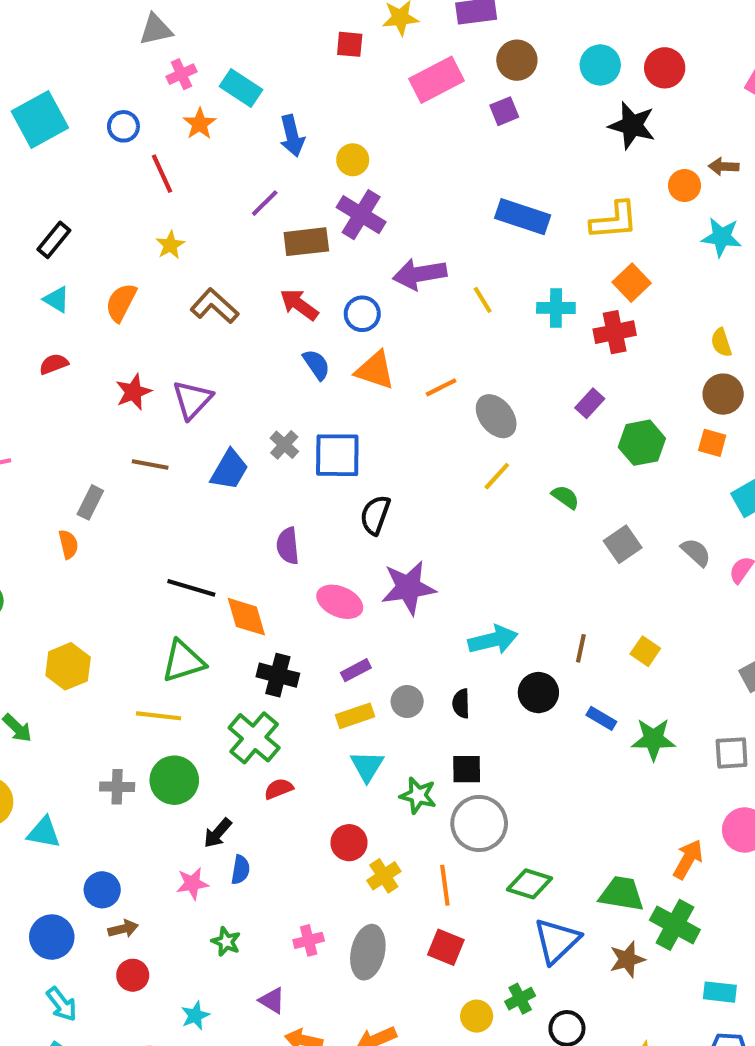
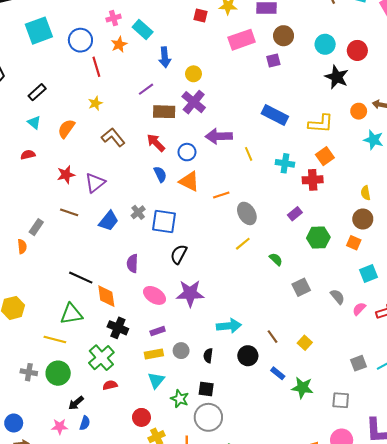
blue circle: (123, 126) -> (80, 40), size x1.5
brown line: (581, 648) -> (272, 337), turned -56

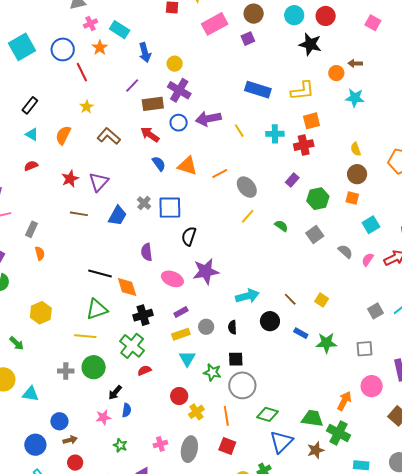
blue circle: (187, 152) -> (179, 123), moved
orange square: (325, 156) -> (311, 121), turned 30
gray rectangle: (36, 227) -> (31, 229), moved
gray square: (301, 287) -> (315, 234), moved
black cross: (118, 328) -> (143, 315), turned -30

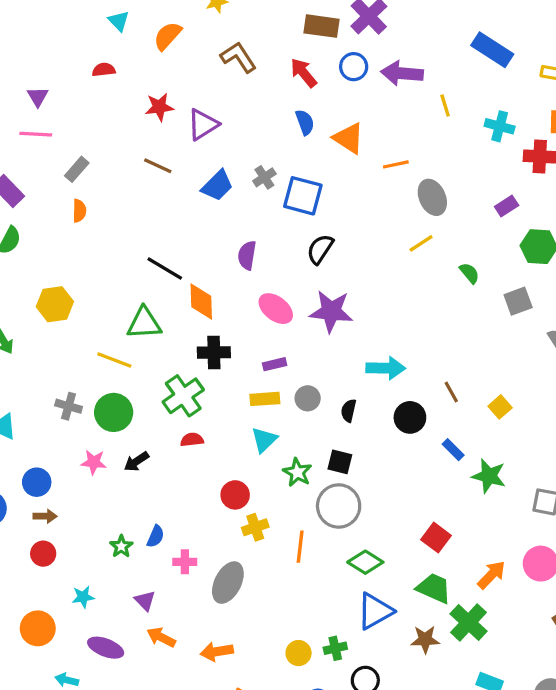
blue semicircle: (127, 410) -> (156, 536), moved
pink star: (103, 417) -> (94, 462), moved
red square: (227, 446) -> (436, 538), moved

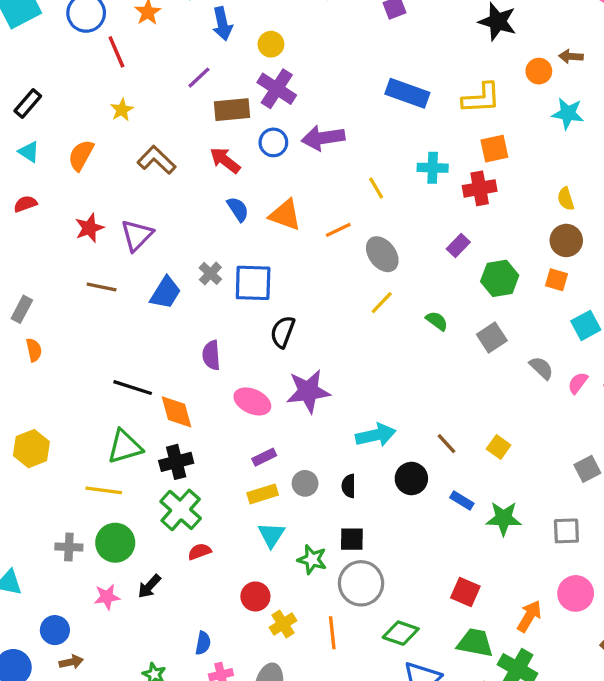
yellow line: (445, 106) -> (376, 188), moved
black cross: (214, 352) -> (176, 462), moved
blue semicircle: (156, 536) -> (203, 643), moved

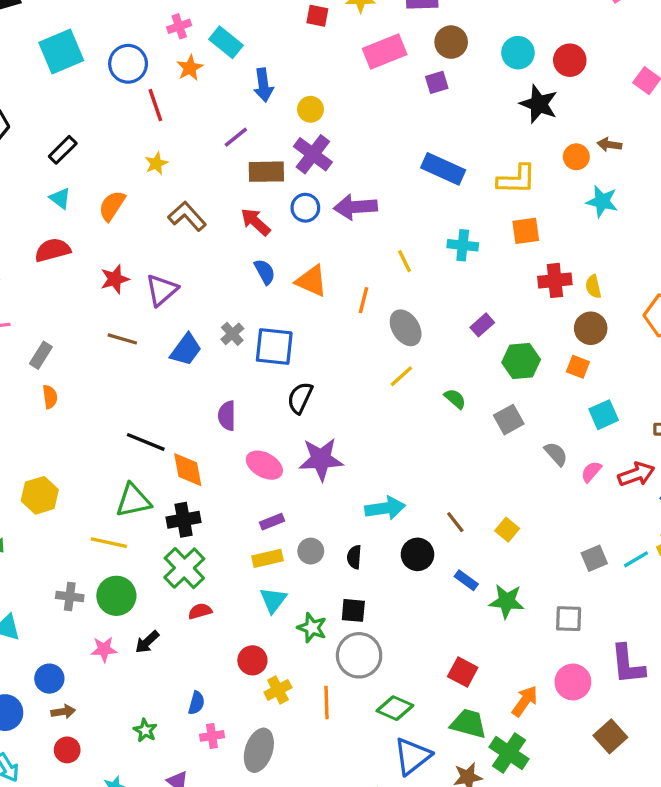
red cross: (480, 188) -> (555, 280), moved
red semicircle: (25, 204) -> (53, 250), size x1.5
orange line: (338, 230) -> (363, 300), turned -55

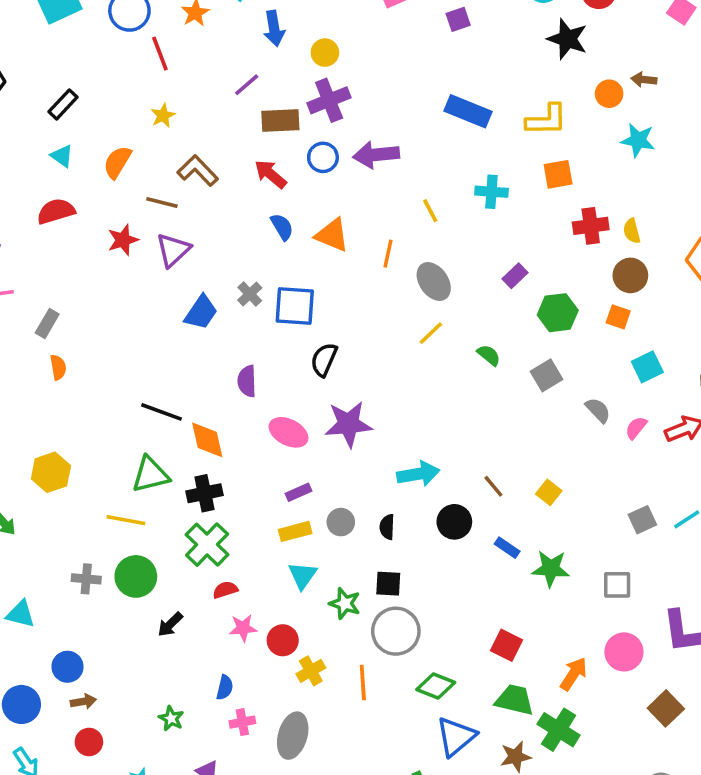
purple cross: (313, 154) -> (329, 100), turned 33
brown line: (122, 339) -> (162, 203), moved
pink star: (104, 649) -> (243, 628), moved

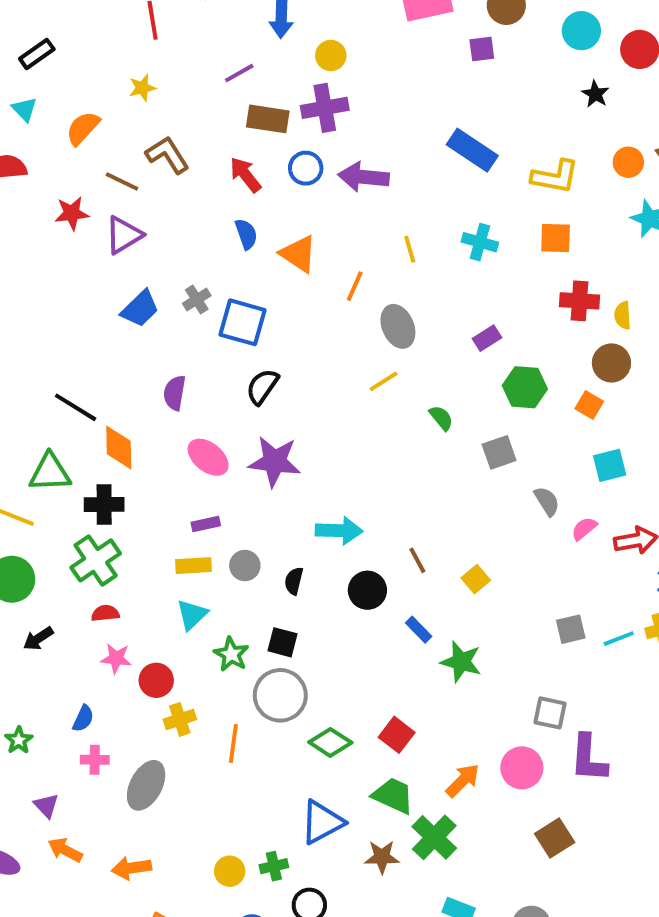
black star: (567, 39) -> (595, 94), size x0.6
gray square: (617, 585) -> (550, 713), moved
green diamond: (436, 686) -> (330, 742), moved

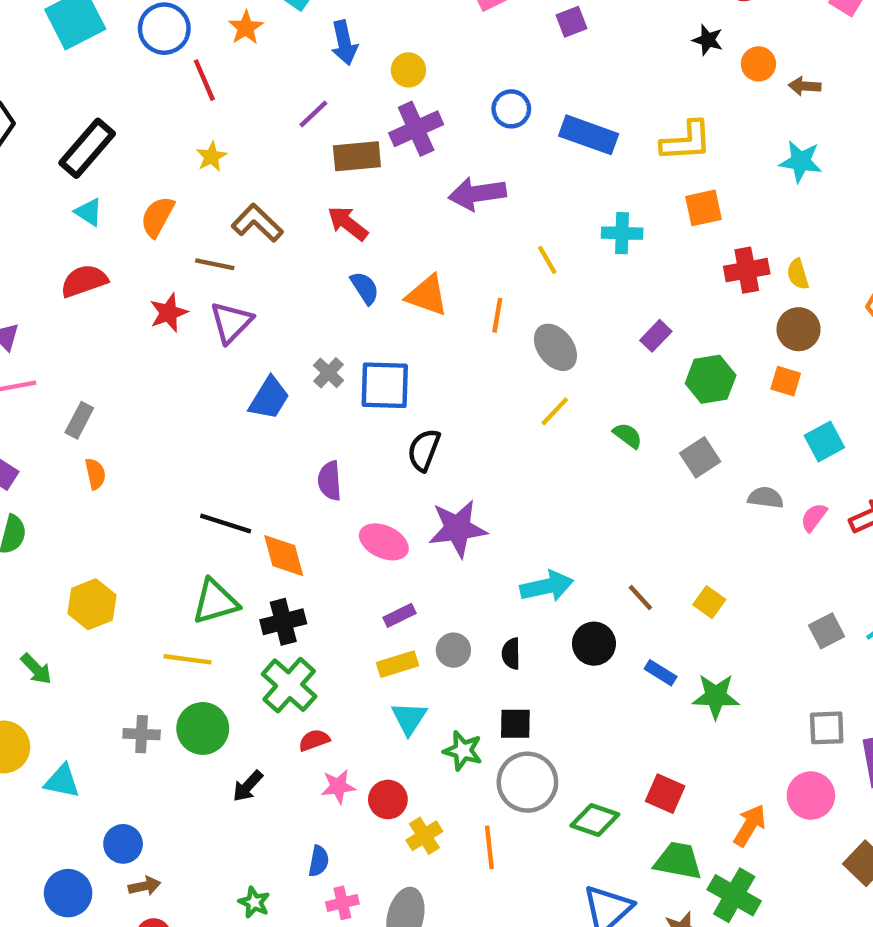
black rectangle: (37, 54) -> (87, 148), size x1.5
orange circle: (628, 162) -> (758, 64), moved
blue circle: (306, 168) -> (511, 109), moved
gray semicircle: (547, 501) -> (766, 498), turned -36

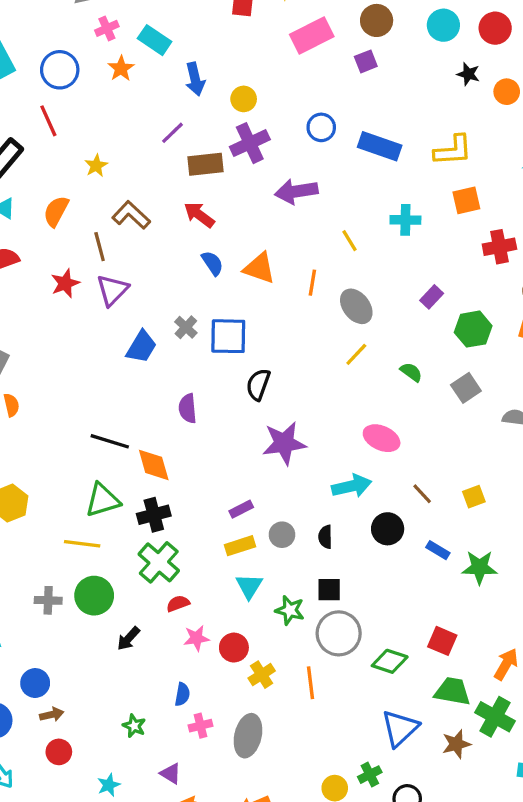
red line: (204, 80) -> (48, 121), moved
brown line: (215, 264) -> (100, 247), turned 64
pink ellipse: (384, 542) -> (382, 438), moved
yellow square: (709, 602) -> (474, 497), turned 35

